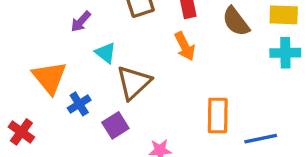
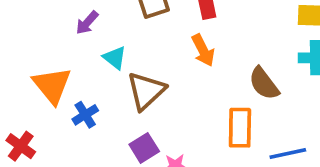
brown semicircle: (236, 21) -> (264, 83), moved
purple square: (115, 125) -> (144, 148), moved

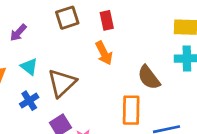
cyan triangle: (115, 58) -> (29, 67), moved
blue cross: (85, 115) -> (29, 101), moved

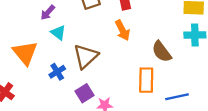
cyan triangle: (29, 67) -> (58, 33), moved

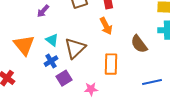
cyan triangle: (58, 33) -> (52, 40), moved
orange rectangle: (146, 80) -> (111, 64), moved
purple square: (84, 93) -> (64, 78), moved

